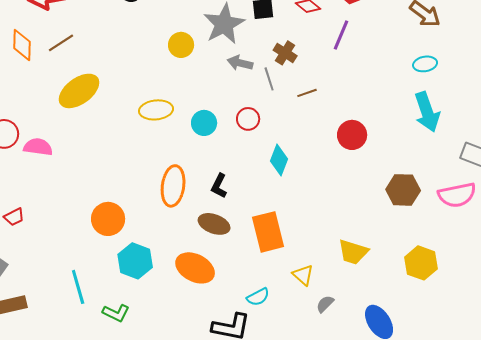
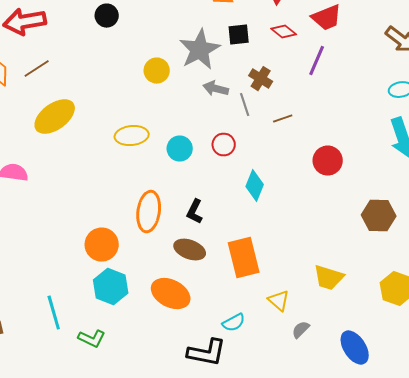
orange circle: (108, 219) -> (102, 245), moved

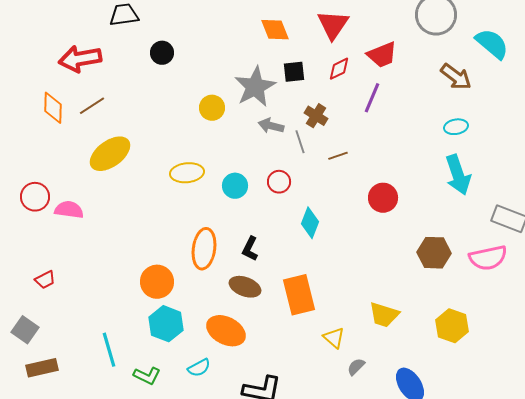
red diamond: (284, 32) -> (339, 69), turned -65
cyan semicircle: (234, 323) -> (199, 368), moved

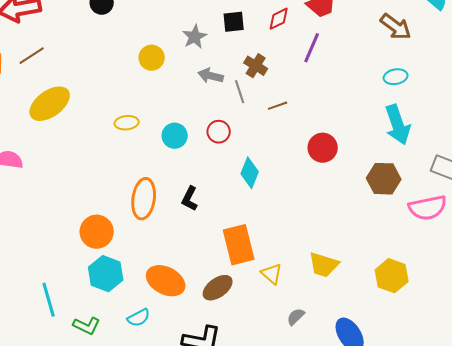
gray star: (255, 87) -> (195, 37), size x0.6
yellow ellipse: (187, 173) -> (127, 123), size x0.7
brown hexagon: (434, 253) -> (384, 179), moved
brown ellipse: (245, 287) -> (218, 288), moved, turned -56
yellow triangle: (334, 338) -> (272, 274), moved

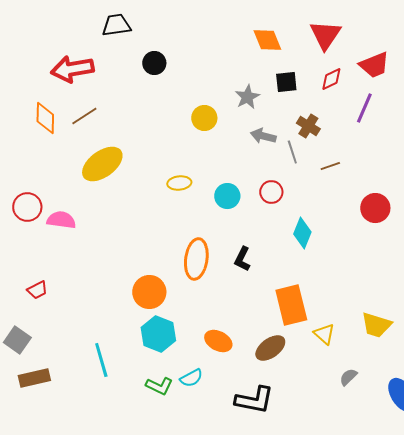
orange ellipse: (166, 281) -> (218, 341), size x0.7
green L-shape: (87, 326) -> (159, 386), moved

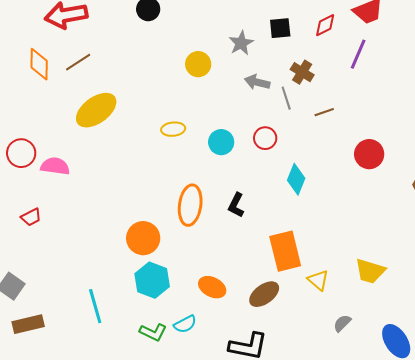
red trapezoid: (37, 290) -> (31, 217), moved

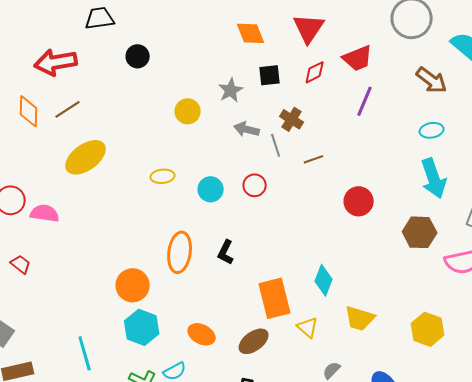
purple line: (358, 54) -> (365, 101), moved
cyan diamond: (296, 179) -> (324, 280), moved
red trapezoid: (31, 217) -> (21, 264), turned -115

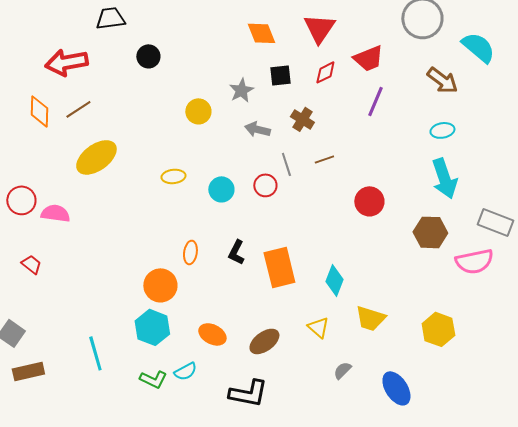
gray line: (276, 145) -> (286, 164), moved
orange ellipse: (180, 252) -> (190, 252), size x0.6
orange circle: (133, 285) -> (160, 285), moved
orange rectangle: (275, 298) -> (279, 267), moved

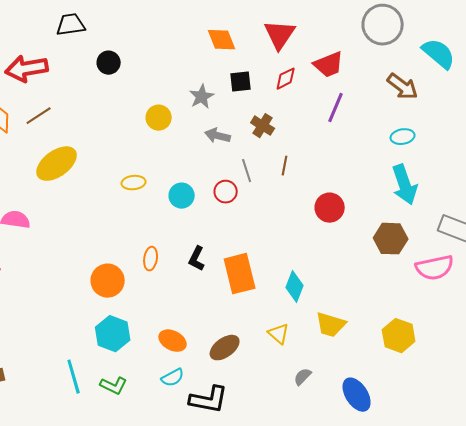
brown line: (324, 159) -> (285, 166), turned -60
orange circle: (160, 285) -> (108, 281), moved
cyan line: (95, 353) -> (74, 377), moved
cyan semicircle: (185, 371) -> (173, 378), moved

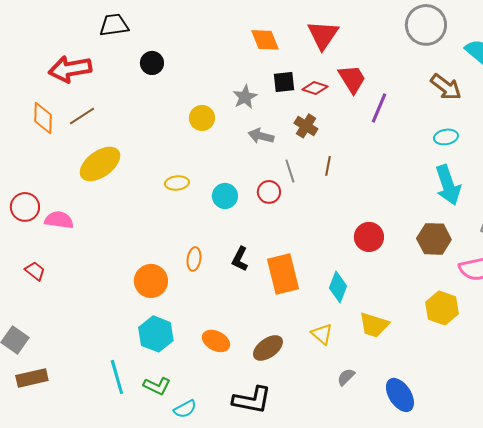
red trapezoid: (329, 65) -> (352, 79), moved, turned -100
red diamond: (286, 79) -> (315, 88), moved, turned 45
red circle: (330, 208) -> (369, 237), moved
yellow hexagon: (399, 336) -> (442, 308), moved
cyan semicircle: (173, 378) -> (185, 409), moved

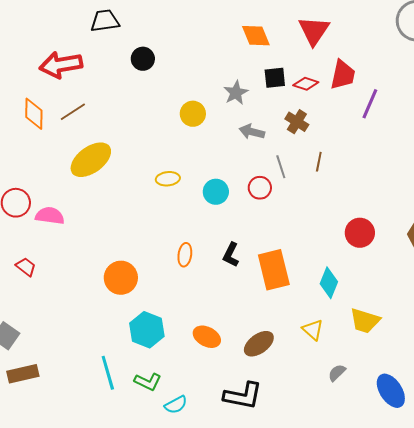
red trapezoid: (352, 79) -> (343, 75), turned 44
orange circle: (151, 281) -> (121, 278), moved

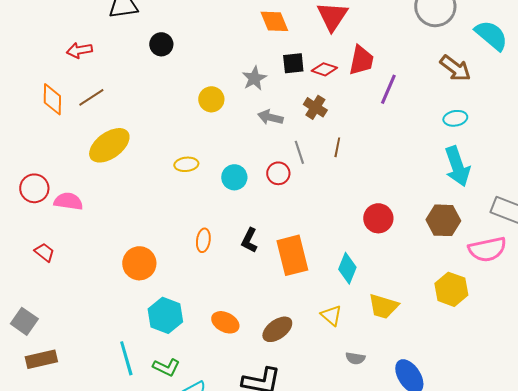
red arrow: (61, 65) -> (79, 50), size x0.6
gray semicircle: (337, 373) -> (355, 358), turned -126

